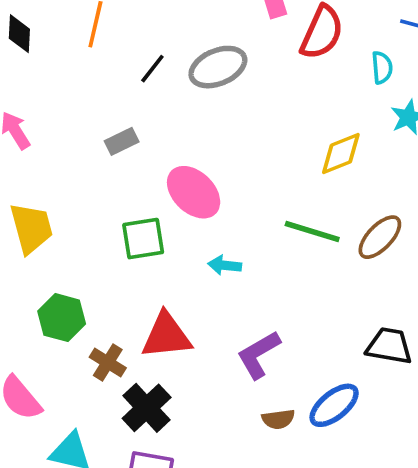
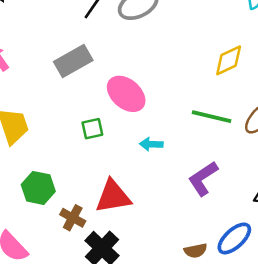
gray rectangle: (122, 141) -> (73, 61), size x1.6
green square: (143, 239) -> (92, 129), size x0.7
purple L-shape: (259, 355) -> (203, 179), moved

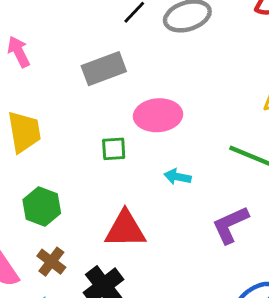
pink ellipse: (126, 94) -> (158, 115), turned -54
brown cross: (73, 218) -> (51, 262), moved

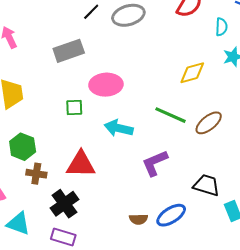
cyan arrow: (178, 177) -> (119, 128), size x1.5
brown cross: (51, 262) -> (36, 174), moved, turned -30

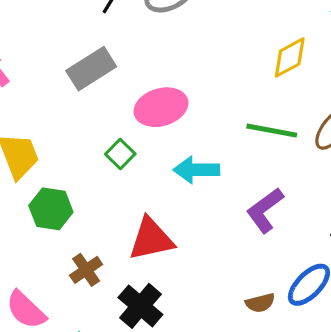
green square: (74, 107) -> (120, 154), turned -30
green hexagon: (23, 147) -> (51, 209), moved
brown cross: (36, 174) -> (86, 270), turned -30

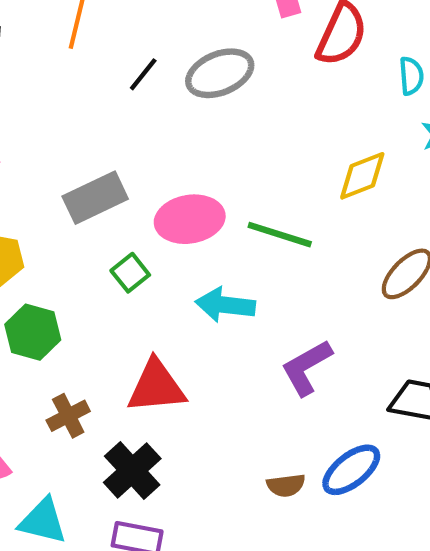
gray rectangle: (91, 69) -> (95, 198), moved
green line: (272, 131) -> (280, 235), moved

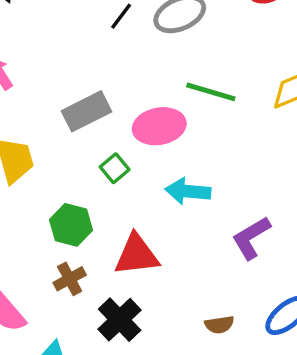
green line: (280, 235) -> (211, 92), moved
green hexagon: (33, 332) -> (71, 225), moved
brown semicircle: (286, 485) -> (219, 325), moved

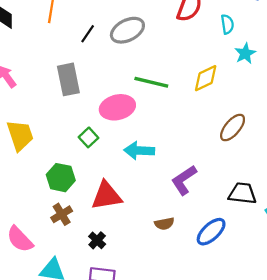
gray rectangle: (86, 111) -> (68, 79), moved, turned -72
black cross: (120, 320) -> (97, 240), size x0.6
brown semicircle: (219, 325) -> (164, 224), moved

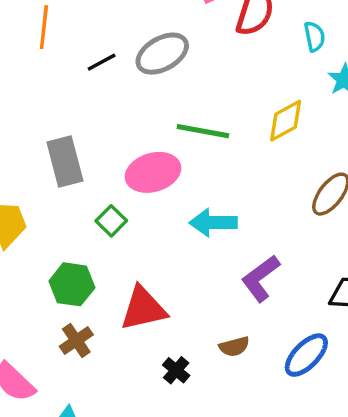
black line: (88, 34) -> (102, 62), turned 30
gray rectangle: (68, 79) -> (65, 161), moved
cyan arrow: (139, 151) -> (213, 223), moved
black cross: (97, 240) -> (176, 370), moved

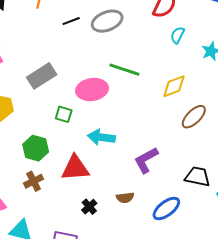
cyan semicircle: (314, 36) -> (178, 35), moved, turned -150
yellow diamond: (286, 121) -> (174, 86), moved
gray rectangle: (65, 161) -> (42, 76), turned 64
green square: (111, 221) -> (64, 114), turned -36
cyan arrow: (213, 223) -> (101, 137), moved

